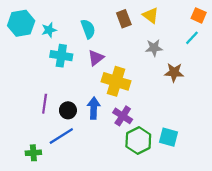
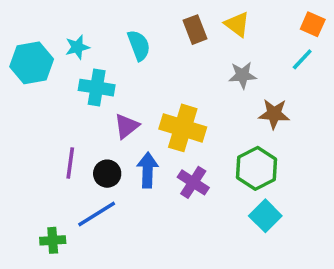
cyan hexagon: (21, 23) -> (32, 63), moved
purple triangle: (96, 58) -> (126, 126), moved
cyan square: (168, 137) -> (265, 216), turned 30
green hexagon: (138, 140) -> (256, 168), moved

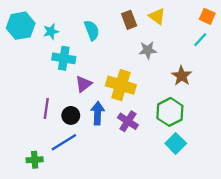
cyan hexagon: (32, 63) -> (21, 26), moved
gray star: (242, 75) -> (148, 50), moved
brown star: (274, 114) -> (182, 76), turned 30

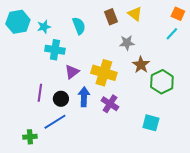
brown star: (182, 76) -> (141, 65), moved
green hexagon: (170, 112) -> (162, 82), moved
cyan square: (176, 143) -> (151, 123), turned -30

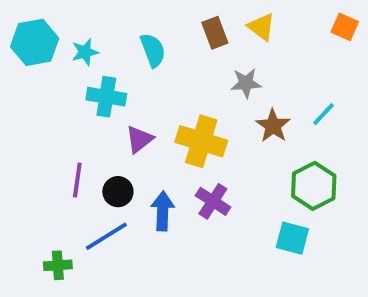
cyan line: (172, 34) -> (323, 114), moved
green hexagon: (162, 82) -> (314, 186), moved
blue arrow: (84, 97) -> (163, 211), moved

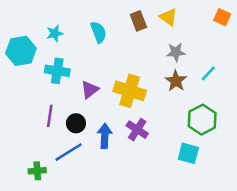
cyan hexagon: (35, 42) -> (21, 51), moved
gray star: (246, 83) -> (176, 52), moved
cyan cross: (106, 97) -> (57, 71), moved

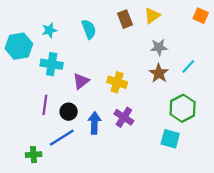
yellow triangle: (168, 17) -> (152, 16), turned 48
yellow cross: (130, 91) -> (117, 82), size x0.7

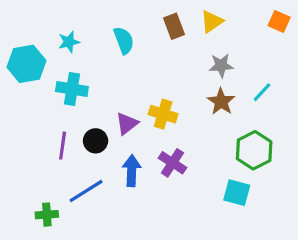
purple triangle: (81, 81) -> (127, 124), moved
black circle: (69, 112) -> (96, 141), moved

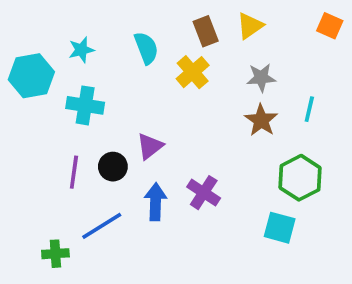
cyan line: (262, 92) -> (309, 109), turned -30
yellow cross: (163, 114) -> (193, 72), moved, turned 32

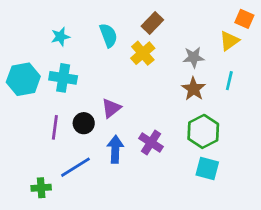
yellow triangle: (250, 26) -> (229, 41), moved
brown rectangle: (206, 31) -> (152, 23), turned 65
cyan hexagon: (31, 76) -> (23, 79), moved
green hexagon: (300, 178) -> (203, 131), moved

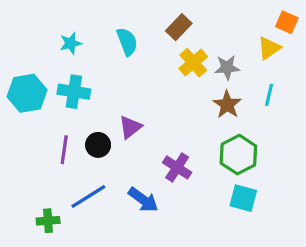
yellow cross: (143, 53) -> (193, 63), moved
blue arrow: (115, 149) -> (143, 200), moved, turned 124

